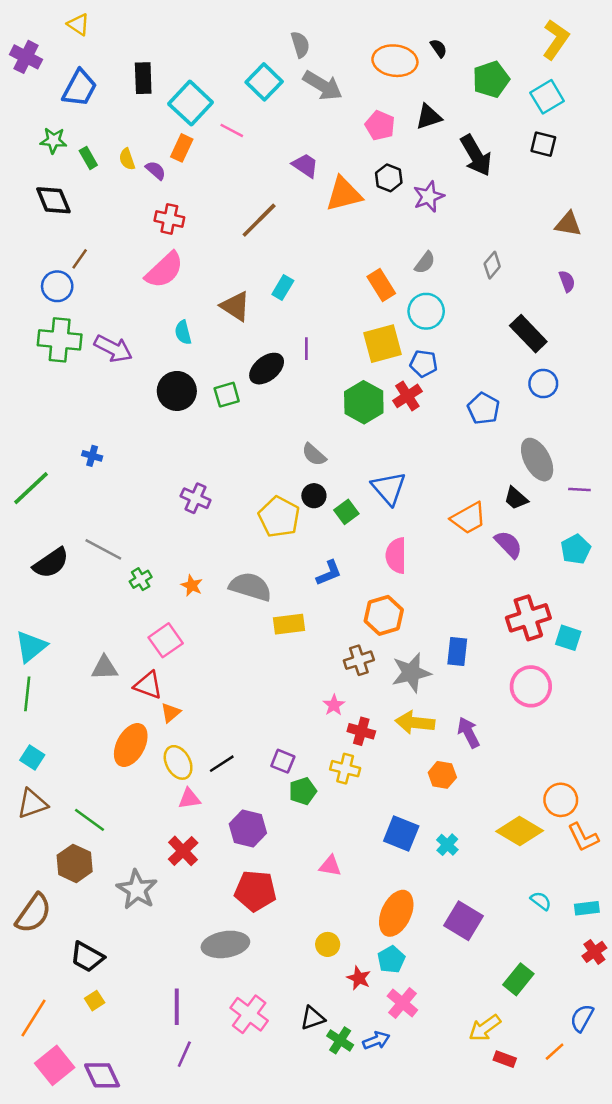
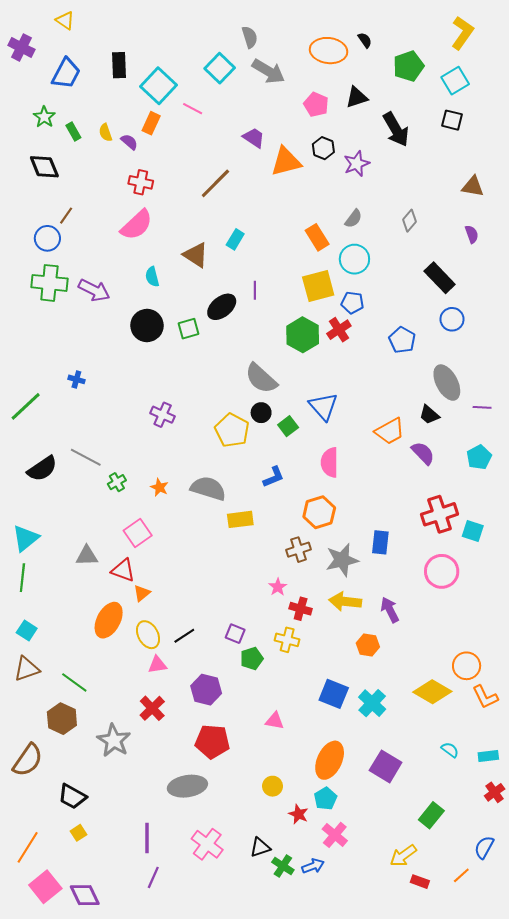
green star: (53, 140) -> (44, 117), turned 30
gray semicircle: (314, 455) -> (261, 378), size x1.6
cyan cross: (447, 845) -> (372, 703), size x1.5

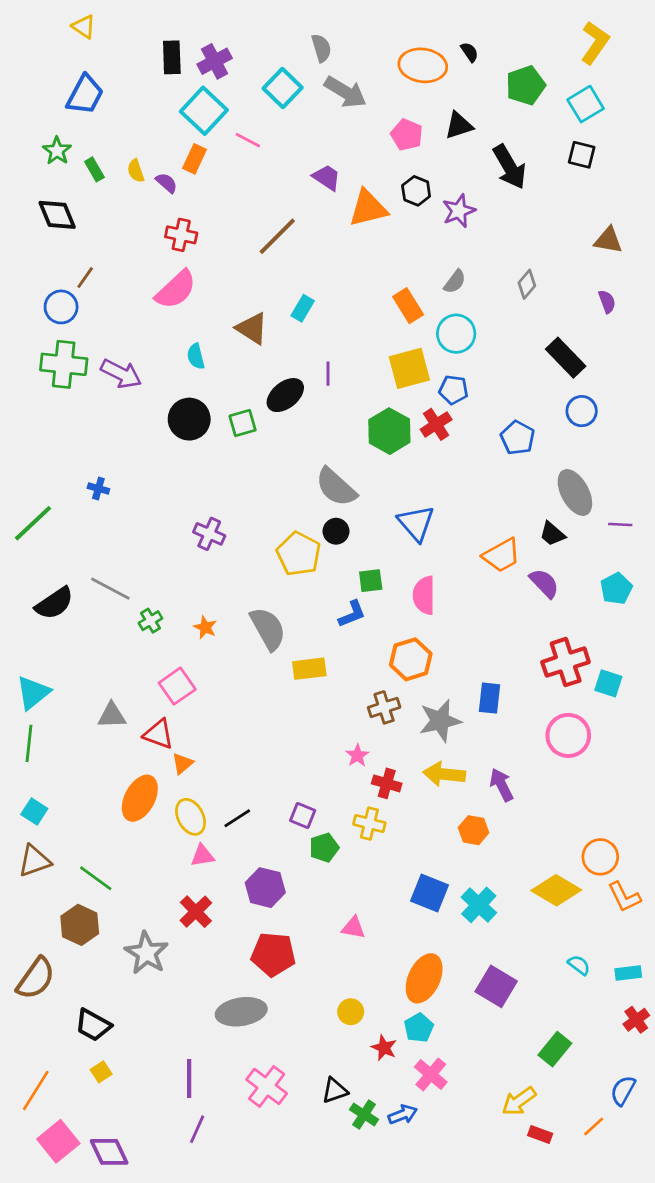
purple cross: (21, 47) -> (215, 61), moved, turned 35
black rectangle: (119, 65) -> (172, 57), moved
green square: (288, 426) -> (371, 581), moved, turned 30
gray semicircle: (208, 488) -> (268, 629), turned 44

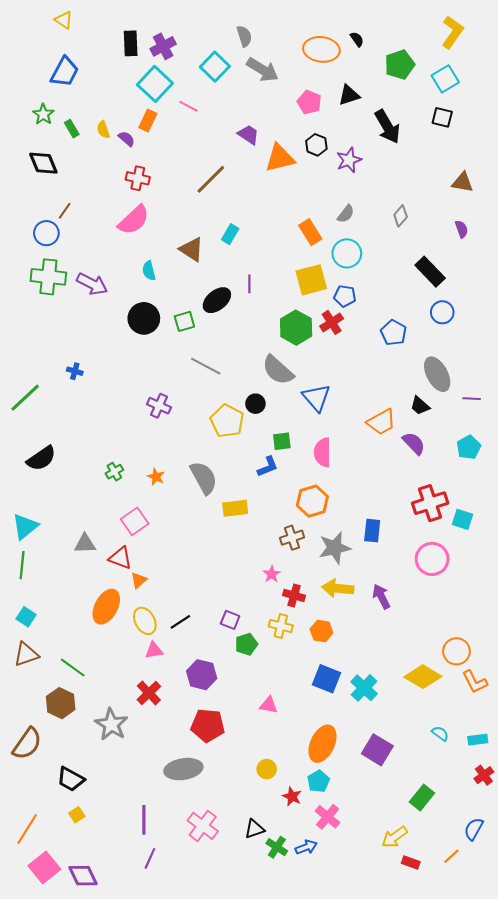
gray semicircle: (336, 487) -> (278, 370), moved
gray line: (110, 589) -> (206, 366), moved
orange hexagon: (473, 830) -> (321, 631), moved

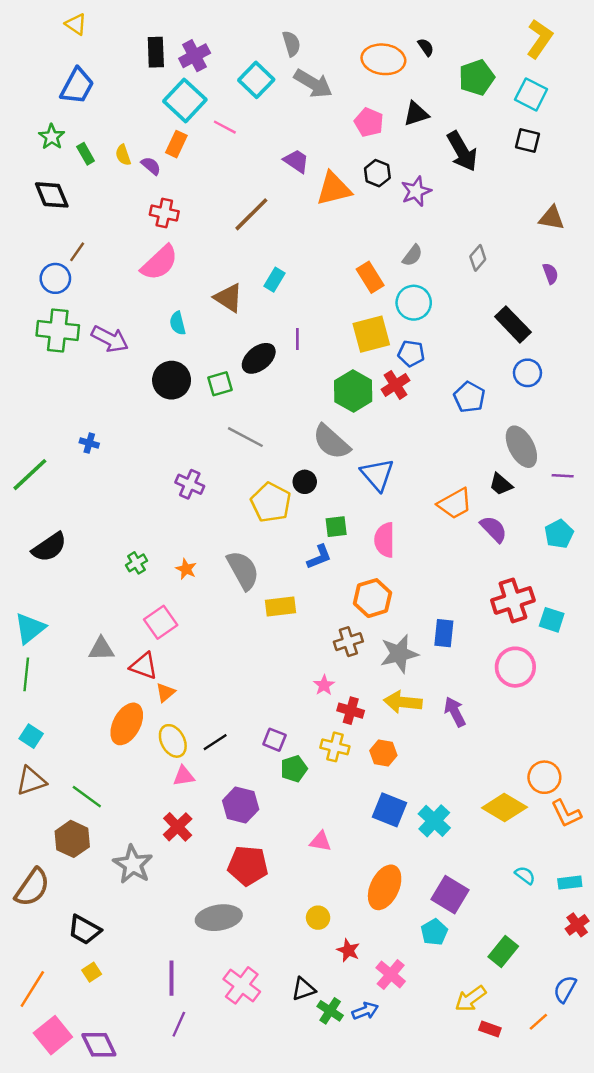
cyan square: (445, 79) -> (531, 94), turned -32
cyan pentagon: (318, 781) -> (434, 932), moved

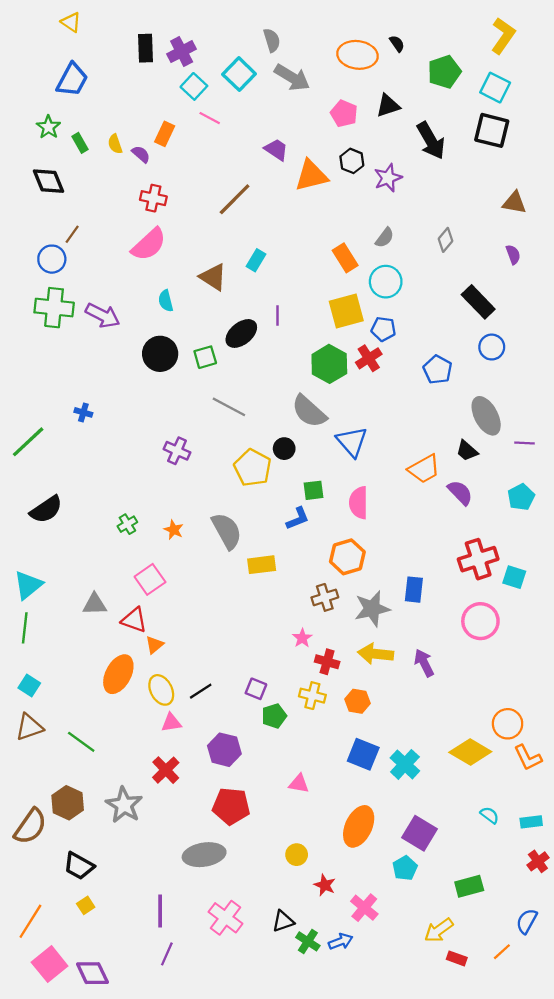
cyan square: (185, 100) -> (194, 86), moved, size x0.7
black square: (527, 140) -> (492, 130), size x1.5
brown hexagon: (72, 839) -> (68, 803), moved
green rectangle: (503, 952) -> (469, 886), turned 36

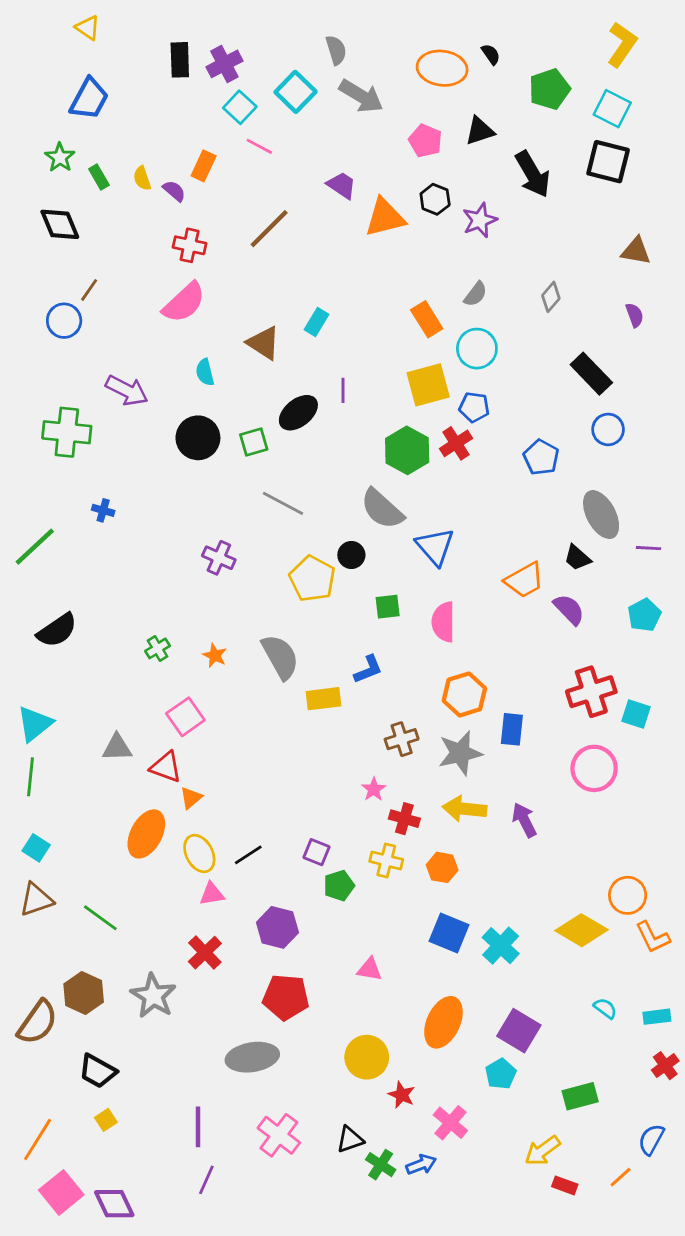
brown line: (235, 199) -> (269, 229), moved
green cross: (54, 308) -> (67, 432), moved
blue L-shape: (298, 518) -> (368, 669), moved
orange hexagon: (347, 557) -> (464, 694), moved
yellow circle: (297, 855) -> (367, 1057), size x1.6

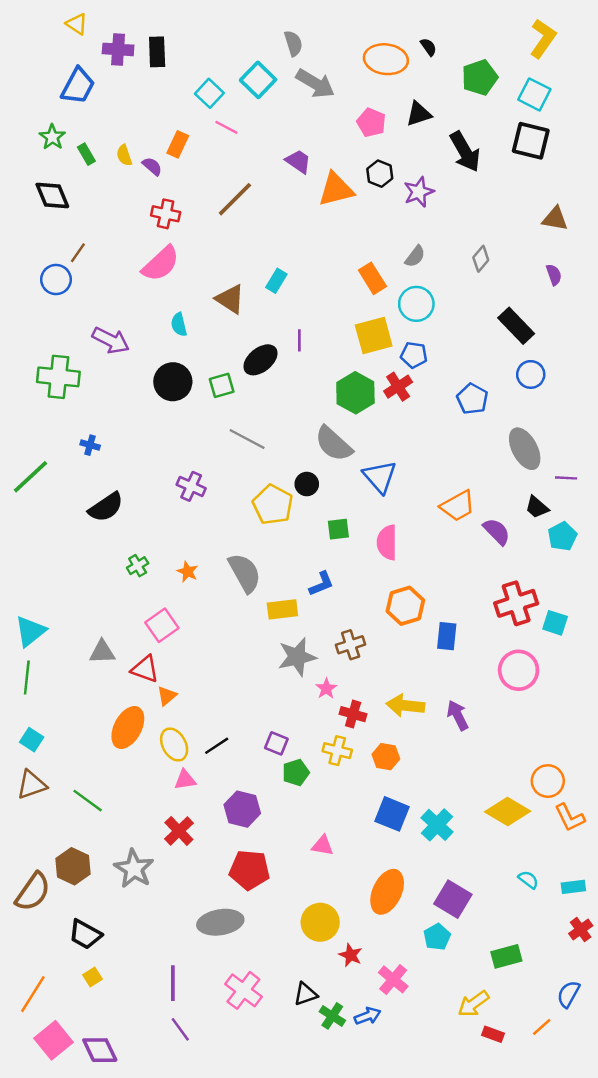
purple cross: (224, 64) -> (118, 49), moved, turned 32
black trapezoid: (577, 558) -> (537, 507), moved
black semicircle: (57, 630) -> (106, 507), moved
gray star: (460, 753) -> (297, 657), moved
purple line: (206, 1180) -> (180, 1029), turned -60

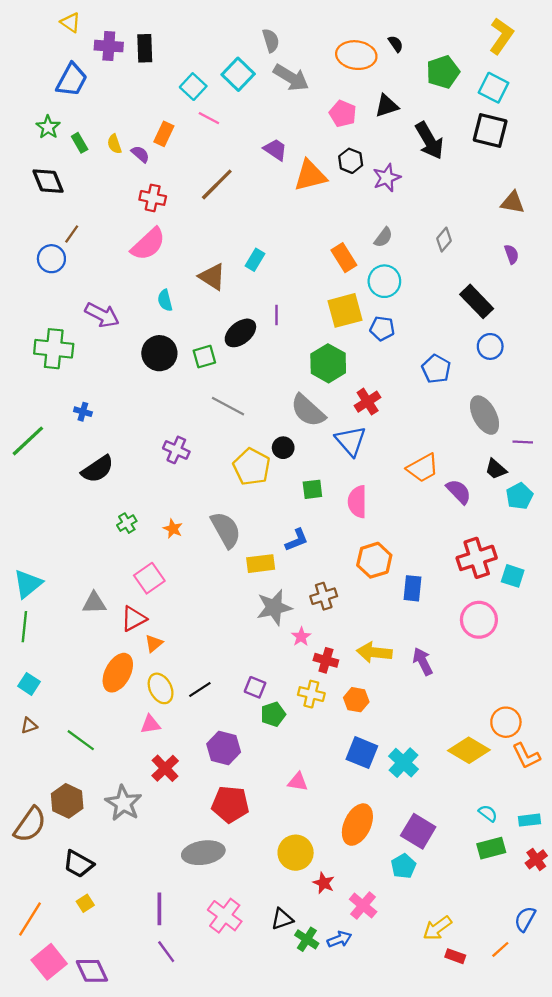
red cross: (398, 387) -> (368, 402), moved
red triangle: (145, 669) -> (134, 619), turned -48
pink triangle: (185, 780) -> (150, 724), moved
brown triangle: (32, 785) -> (29, 726), size x0.6
green rectangle: (506, 956) -> (491, 848), moved

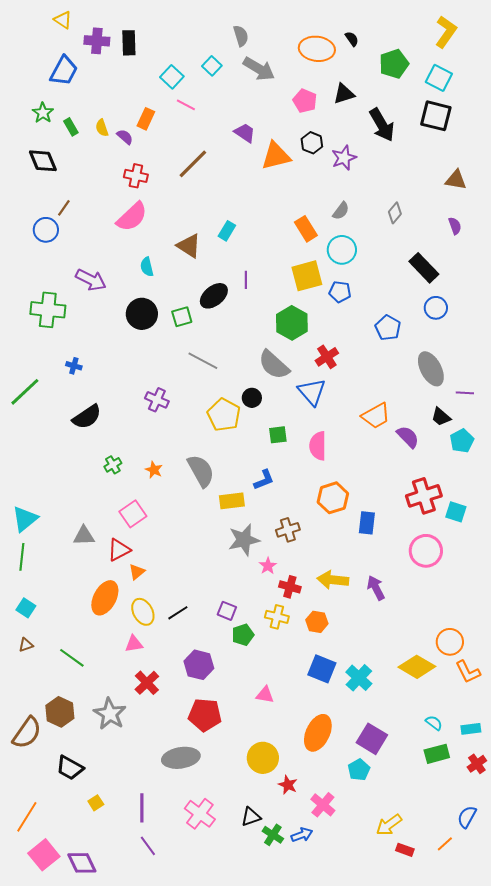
cyan square: (238, 74) -> (212, 66), size x0.7
yellow square: (85, 903) -> (96, 803), moved

